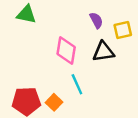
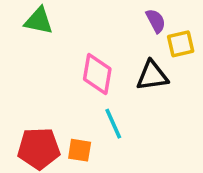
purple semicircle: (96, 20) -> (156, 21), moved
orange square: (54, 102) -> (80, 150), turned -35

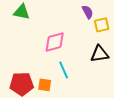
pink diamond: (97, 74) -> (55, 42), turned 65
black triangle: (152, 76) -> (100, 54), moved

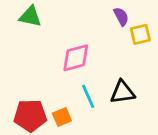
black triangle: (100, 54) -> (123, 92), moved
orange square: (45, 85) -> (62, 117), turned -32

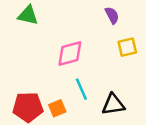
yellow square: (140, 34) -> (127, 47), moved
black triangle: (123, 92) -> (113, 104), moved

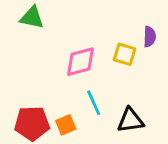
purple semicircle: (112, 15) -> (150, 37), moved, turned 30
yellow square: (127, 47) -> (125, 54), moved, turned 30

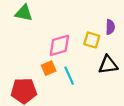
black triangle: (130, 120) -> (108, 65), moved
orange square: (66, 125) -> (49, 68), moved

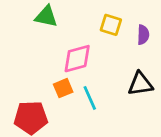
green triangle: (24, 13) -> (46, 16), moved
yellow square: (92, 40) -> (111, 25), moved

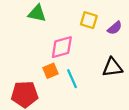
purple semicircle: (143, 35) -> (115, 28), turned 48

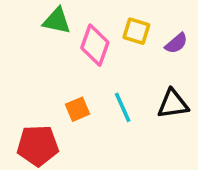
pink diamond: (62, 47) -> (95, 45), moved, turned -55
cyan line: (72, 79) -> (123, 107), moved

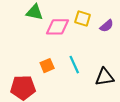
pink diamond: (95, 45) -> (58, 27), turned 70
black triangle: (173, 104) -> (105, 77), moved

